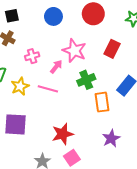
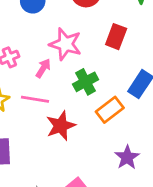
orange rectangle: (102, 102) -> (110, 110), turned 66
red star: (63, 134) -> (61, 126), moved

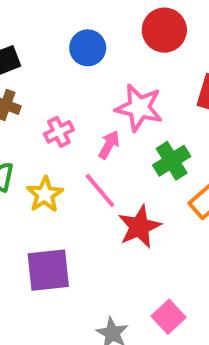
pink line: (35, 99) -> (100, 191), turned 44

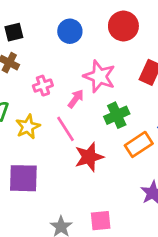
pink square: (168, 317) -> (101, 221), turned 30

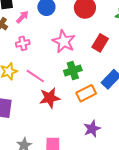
pink arrow: (76, 99) -> (22, 17), moved
pink line: (66, 129) -> (35, 76), turned -30

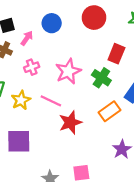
pink star: (64, 41) -> (68, 71), moved, turned 30
green cross: (73, 70) -> (101, 78), moved, turned -30

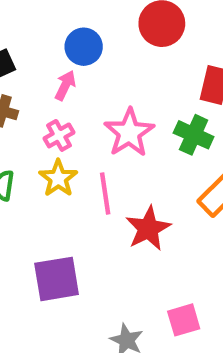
pink arrow: (27, 38) -> (65, 85), moved
yellow star: (21, 100) -> (58, 178), moved
pink line: (51, 101) -> (105, 193), turned 65

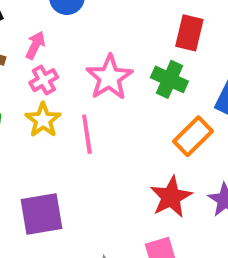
pink arrow: (65, 85) -> (35, 45), moved
red star: (148, 228) -> (171, 197), moved

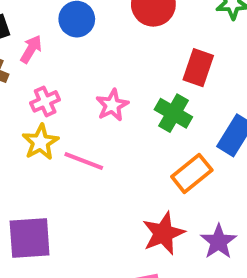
pink arrow: (35, 45) -> (31, 49), moved
pink star: (109, 77) -> (112, 105), size x0.7
pink line: (87, 134) -> (84, 161), turned -66

